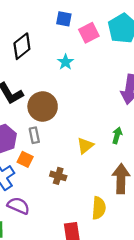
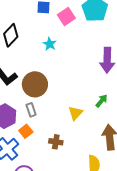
green arrow: (117, 135) -> (102, 101), turned 32
orange square: (25, 159) -> (26, 131), turned 32

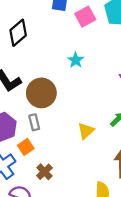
cyan star: (50, 44) -> (76, 60), moved
brown cross: (56, 142) -> (44, 172), moved, turned 32

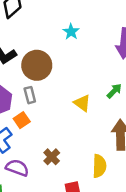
yellow triangle: (86, 131) -> (82, 103), turned -42
brown cross: (44, 172) -> (52, 157), moved

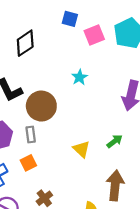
orange square: (22, 120) -> (28, 163), moved

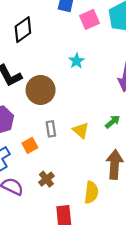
gray rectangle: (31, 135) -> (51, 129), moved

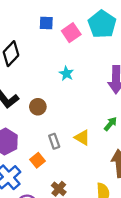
brown circle: (41, 90) -> (38, 107), size x0.6

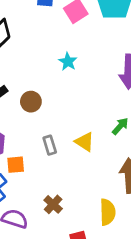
orange square: (37, 160) -> (16, 165), moved, turned 32

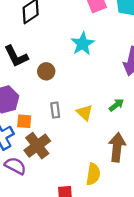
cyan star: (68, 62) -> (83, 44), size x1.5
brown cross: (53, 204) -> (37, 146), moved, size x1.6

